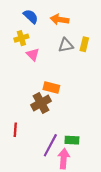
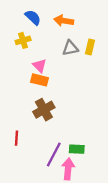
pink triangle: (33, 55) -> (39, 66), moved
orange rectangle: (51, 88) -> (39, 80), moved

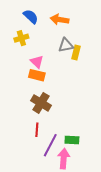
yellow rectangle: (90, 47) -> (76, 53), moved
brown cross: (44, 110) -> (41, 103), turned -30
red line: (16, 138) -> (37, 130), moved

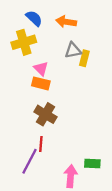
yellow cross: (21, 38) -> (24, 42), size x1.5
green rectangle: (72, 140) -> (92, 164), moved
purple line: (50, 145) -> (29, 161), moved

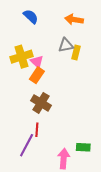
orange arrow: (66, 22) -> (74, 20), moved
yellow cross: (24, 42) -> (21, 57), moved
orange rectangle: (41, 83) -> (37, 75), turned -70

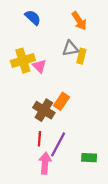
orange arrow: (74, 20) -> (79, 21), turned -132
orange rectangle: (37, 75) -> (61, 101), moved
purple line: (27, 145) -> (58, 144), moved
pink arrow: (64, 159) -> (45, 163), moved

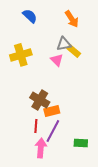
yellow rectangle: (81, 56) -> (74, 51), turned -64
pink triangle: (39, 66) -> (57, 60), moved
orange rectangle: (61, 101) -> (52, 111), moved, turned 42

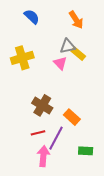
orange rectangle: (52, 111) -> (72, 117), moved, turned 56
red line: (36, 126) -> (38, 133), turned 72

